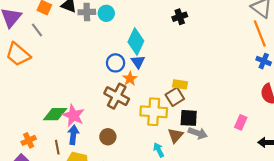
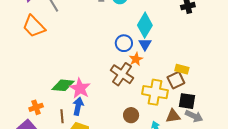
brown triangle: (175, 135) -> (173, 116), turned 35
brown circle: (108, 137) -> (131, 115), moved

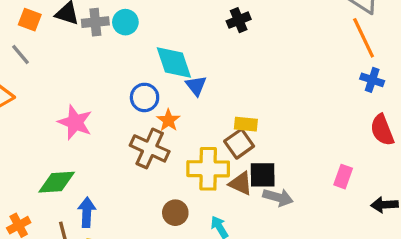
cyan diamond: (145, 25) -> (174, 63), turned -40
blue triangle: (145, 44) -> (196, 86), moved
pink star: (80, 88) -> (75, 122), moved
brown triangle: (173, 116) -> (241, 183), moved, turned 42

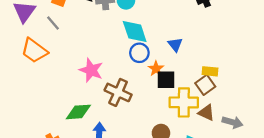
cyan diamond: (174, 63) -> (135, 31), moved
brown cross: (150, 148) -> (118, 92), moved
black square: (263, 175) -> (166, 80), moved

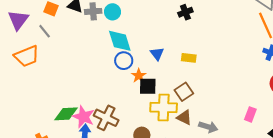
orange trapezoid: (34, 51) -> (27, 56), turned -60
pink star: (91, 70) -> (83, 117), moved
yellow rectangle: (210, 71) -> (189, 58), moved
brown cross: (118, 92) -> (106, 118), moved

